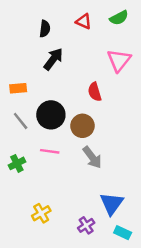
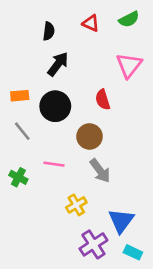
black circle: (51, 115) -> (55, 106), moved
green cross: (17, 163) -> (18, 177), turned -35
yellow cross: (41, 213) -> (76, 205), moved
purple cross: (86, 225) -> (93, 244), size x1.5

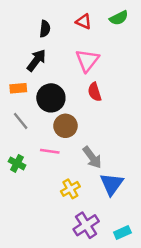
black arrow: (58, 64) -> (36, 60), moved
pink triangle: (129, 65) -> (87, 60), moved
brown circle: (89, 136) -> (65, 126), moved
blue triangle: (121, 221) -> (112, 184), moved
cyan rectangle: (133, 252) -> (122, 233), turned -49

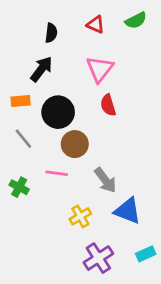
blue triangle: (112, 184) -> (128, 211), turned -45
cyan rectangle: (122, 233) -> (146, 254), moved

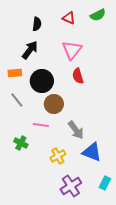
green cross: (19, 187) -> (21, 143), moved
cyan rectangle: (146, 254) -> (105, 183), turned -40

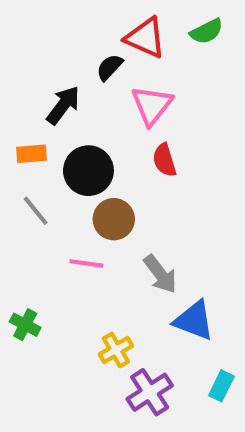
red triangle: (69, 18) -> (145, 38), size x1.5
black semicircle: (37, 24) -> (110, 67), moved, turned -144
green cross: (21, 143) -> (25, 325), moved
yellow cross: (58, 156) -> (116, 350), moved

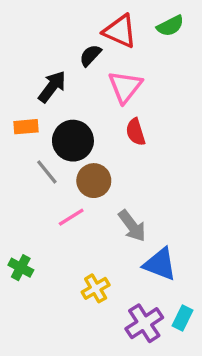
gray line: (36, 211) -> (47, 172), moved
pink line: (86, 263) -> (71, 217), turned -40
purple cross: (150, 392) -> (144, 323), moved

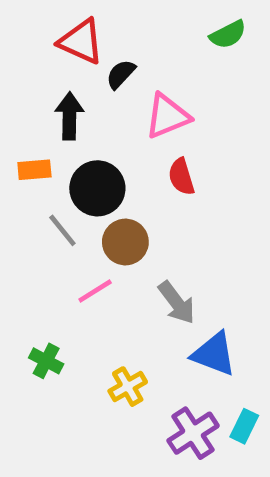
red triangle: (120, 31) -> (81, 42), moved
black arrow: (52, 87) -> (69, 116), turned -36
pink triangle: (125, 87) -> (167, 116), turned 30
green cross: (21, 268) -> (46, 361), moved

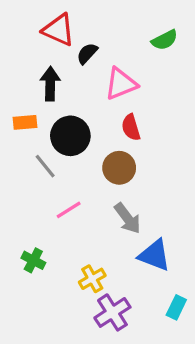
green semicircle: (228, 35) -> (165, 40), moved
brown circle: (125, 242) -> (119, 168), moved
purple cross: (193, 433) -> (112, 312), moved

